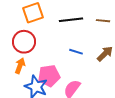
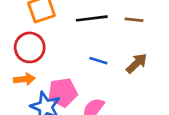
orange arrow: (20, 66) -> (24, 79), turned 63

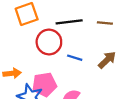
red circle: (30, 47) -> (49, 42), moved

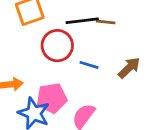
brown line: (105, 23) -> (106, 22), moved

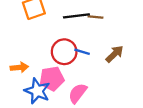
red circle: (57, 46) -> (64, 52), moved

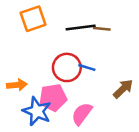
brown arrow: (115, 54) -> (123, 89), moved

